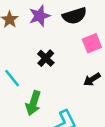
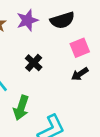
black arrow: (92, 79) -> (80, 74), moved

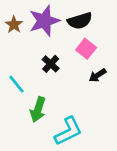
purple star: (27, 20) -> (44, 21), size x1.4
pink square: (80, 48) -> (86, 49), moved, turned -30

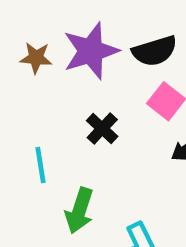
brown star: (14, 25) -> (36, 58), turned -30
cyan line: (16, 84) -> (41, 165), turned 30

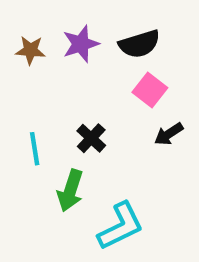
purple star: (91, 51) -> (81, 44), size x0.7
black cross: (102, 129) -> (91, 138), moved

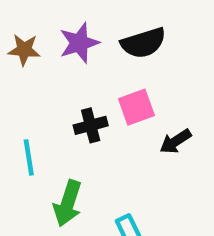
pink square: (150, 90) -> (136, 107), moved, turned 32
black cross: (91, 138) -> (91, 125), moved, turned 32

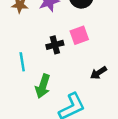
black arrow: (175, 141) -> (99, 73), moved

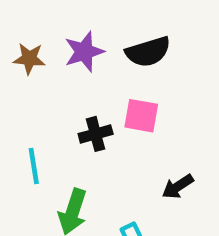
pink square: (79, 35) -> (141, 116), turned 30

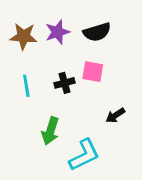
brown star: (29, 59) -> (24, 36), size x1.4
cyan line: (34, 166) -> (26, 86), moved

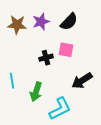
black semicircle: (97, 32) -> (69, 22), turned -30
cyan line: (26, 86) -> (12, 81), moved
black arrow: (115, 115) -> (82, 81), size x1.5

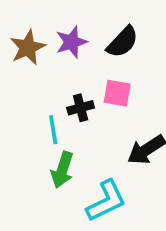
brown star: (17, 25) -> (28, 47), turned -30
cyan line: (12, 81) -> (53, 130), moved

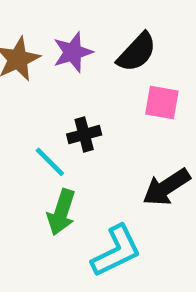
pink square: (117, 93) -> (162, 103), moved
cyan line: (53, 130) -> (50, 162), turned -36

